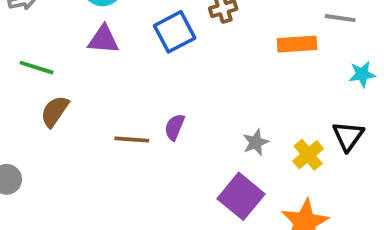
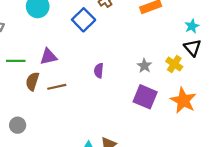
purple triangle: (103, 40) -> (49, 57), moved
cyan star: (362, 74) -> (192, 26), moved
brown line: (132, 140) -> (57, 87), moved

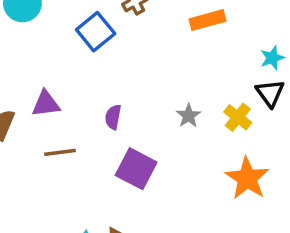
purple triangle: (49, 57) -> (46, 104), moved
brown line: (57, 87) -> (60, 152), moved
purple square: (145, 97) -> (136, 169), moved

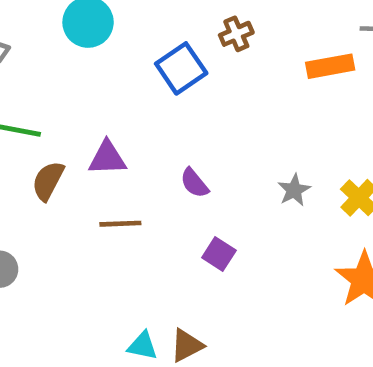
purple semicircle: (113, 117) -> (194, 183), turned -55
purple square: (136, 169) -> (219, 254), size x0.6

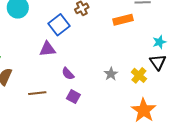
purple triangle: (107, 158) -> (47, 49), moved
purple square: (219, 254) -> (73, 97), moved

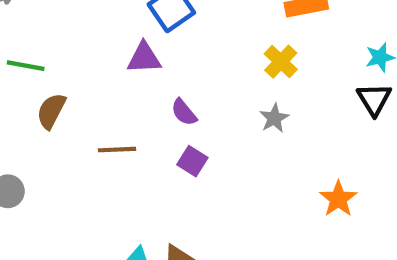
yellow cross: (139, 75) -> (281, 62), moved
orange star: (144, 110) -> (338, 199), size x0.7

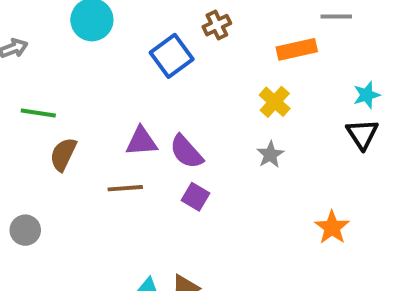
purple triangle: (144, 58) -> (141, 141), moved
purple semicircle: (184, 112) -> (186, 152), size x1.4

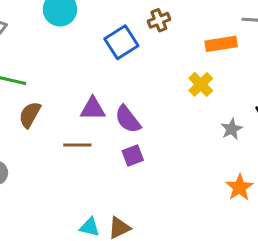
gray star: (270, 155) -> (232, 129), moved
purple square: (196, 197) -> (133, 156), turned 35

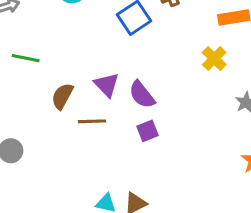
purple triangle: (93, 109) -> (107, 85), turned 48
brown semicircle: (30, 115) -> (62, 96), moved

